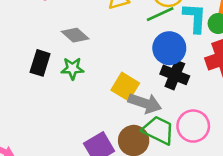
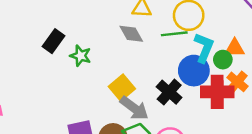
gray diamond: (75, 35) -> (131, 34), moved
blue circle: (169, 48) -> (194, 71), moved

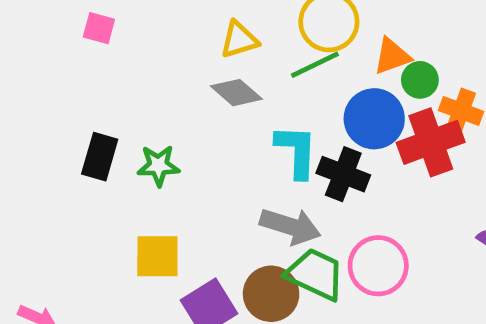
cyan L-shape: (204, 48) -> (296, 151), moved
orange triangle: (235, 48) -> (392, 56), moved
yellow square: (122, 88) -> (157, 256), moved, turned -30

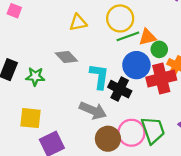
green line: (315, 65) -> (128, 36), moved
gray diamond: (236, 93) -> (66, 57), moved
green trapezoid: (315, 274) -> (153, 130), moved, turned 40
brown circle: (271, 294) -> (108, 139), moved

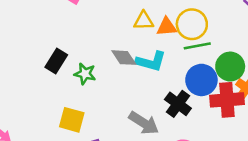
orange triangle: (148, 37) -> (167, 27), moved
green circle: (159, 49) -> (230, 67), size x1.5
cyan L-shape: (99, 76) -> (151, 61), moved, turned 88

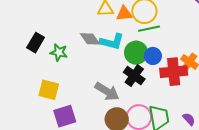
green circle: (230, 67) -> (136, 53), moved
blue circle: (201, 80) -> (153, 56), size x0.7

